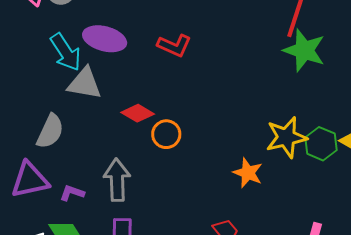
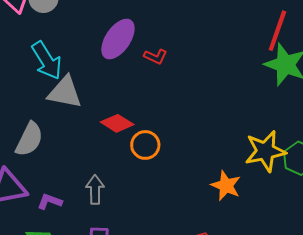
purple ellipse: (105, 39) -> (118, 39), moved, turned -72
red L-shape: (174, 46) -> (156, 57), size x0.7
gray arrow: (117, 180) -> (95, 190), size x0.7

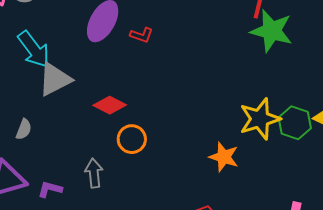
gray triangle: (65, 92) -> (55, 79), turned -33
gray semicircle: (29, 139) -> (24, 129), size x0.6
orange circle: (145, 145) -> (132, 139), moved

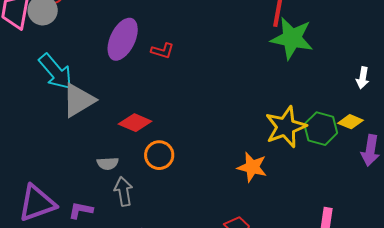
gray semicircle: (24, 129) -> (108, 163), moved, turned 70

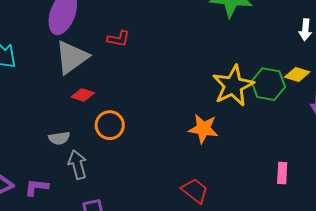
red L-shape: (162, 51) -> (118, 39), moved
gray triangle: (78, 100) -> (72, 57), moved
red diamond: (135, 123) -> (83, 95), size x0.7

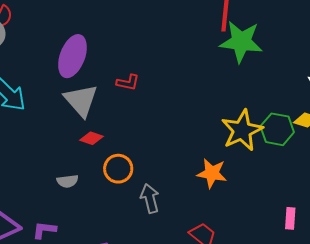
gray triangle: (72, 57) -> (81, 100), turned -36
gray arrow: (77, 165) -> (150, 198), moved

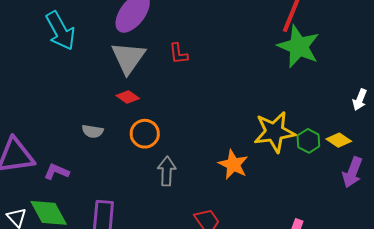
red L-shape: (128, 82) -> (178, 54), turned 55
green hexagon: (277, 129) -> (308, 141), size x0.7

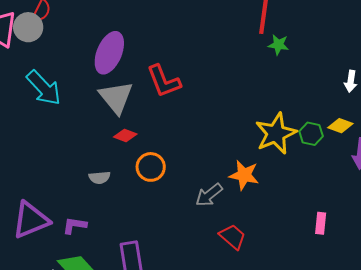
green star: (299, 46) -> (278, 45), size x0.5
red L-shape: (178, 54) -> (164, 81), size x1.6
gray arrow: (167, 171) -> (209, 195), moved, turned -116

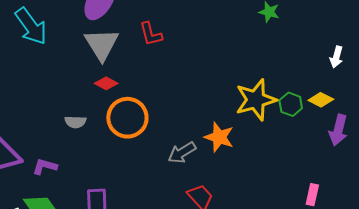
red L-shape: (164, 81) -> (151, 34), size x0.7
orange circle: (151, 167) -> (127, 118), size x1.4
pink rectangle: (321, 223) -> (312, 195), moved

